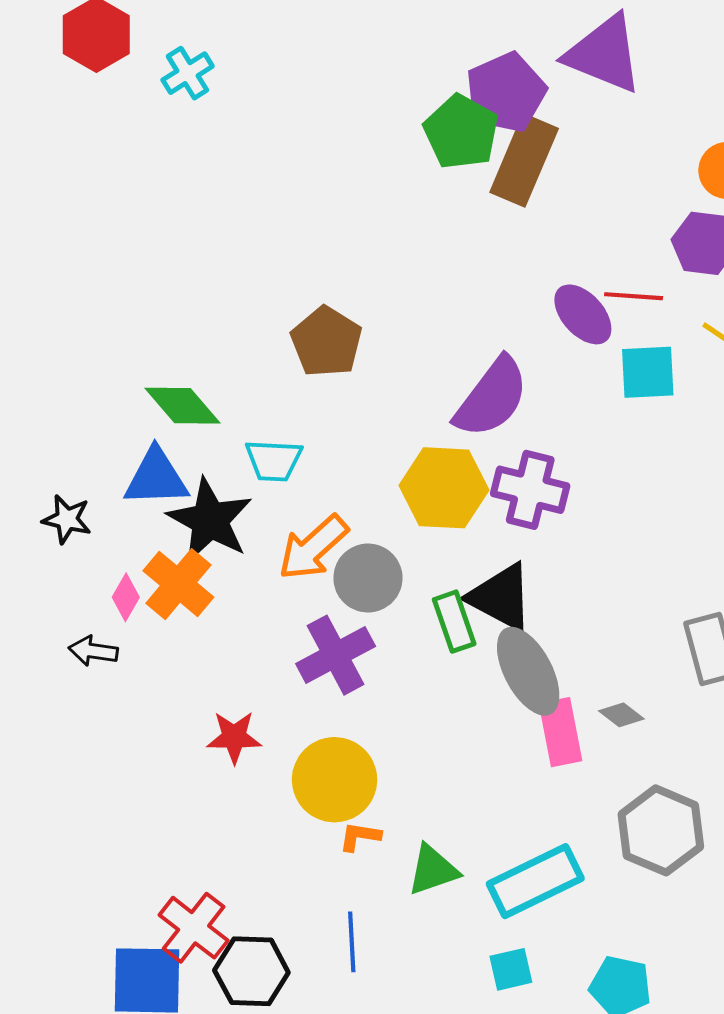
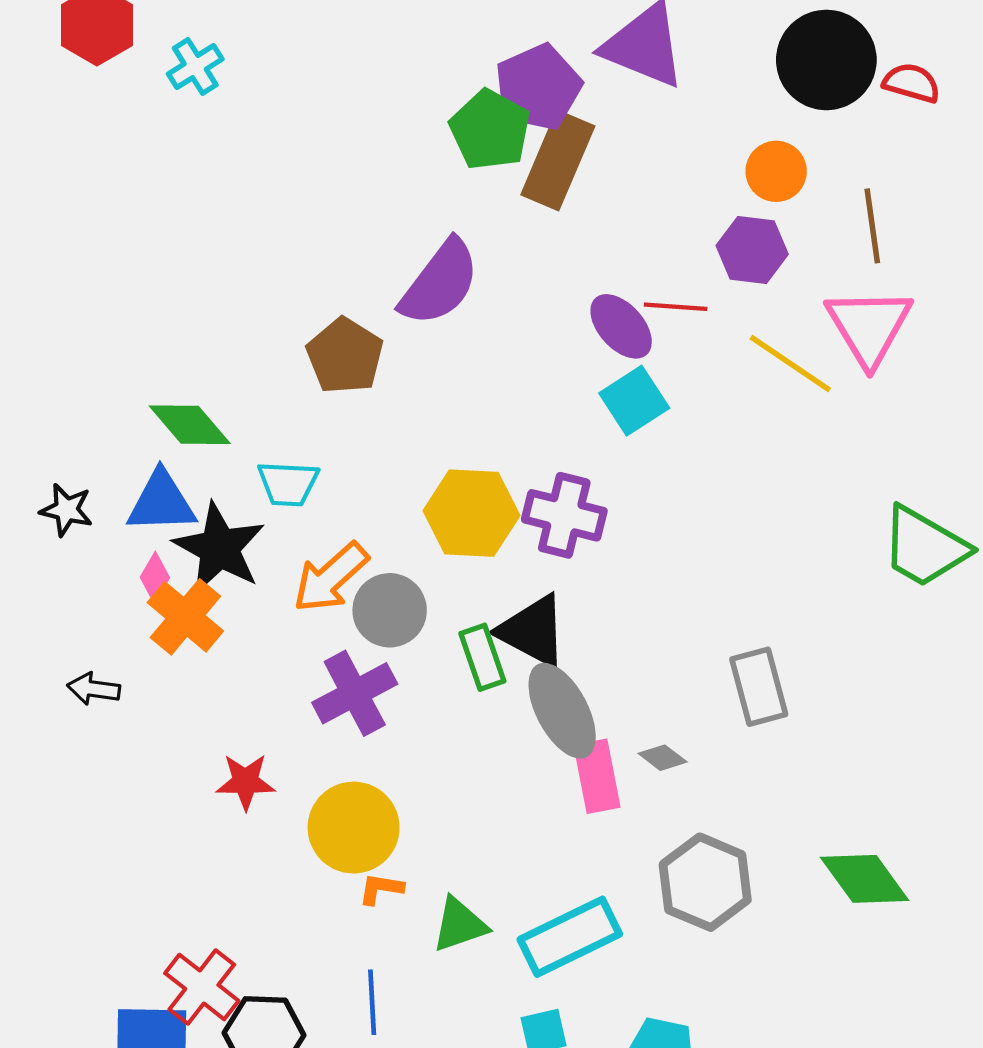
cyan square: (648, 372) -> (634, 401), moved, turned -30
purple semicircle: (492, 398) -> (440, 283), moved
black star: (67, 519) -> (66, 510), moved
pink diamond: (126, 597) -> (155, 578), moved

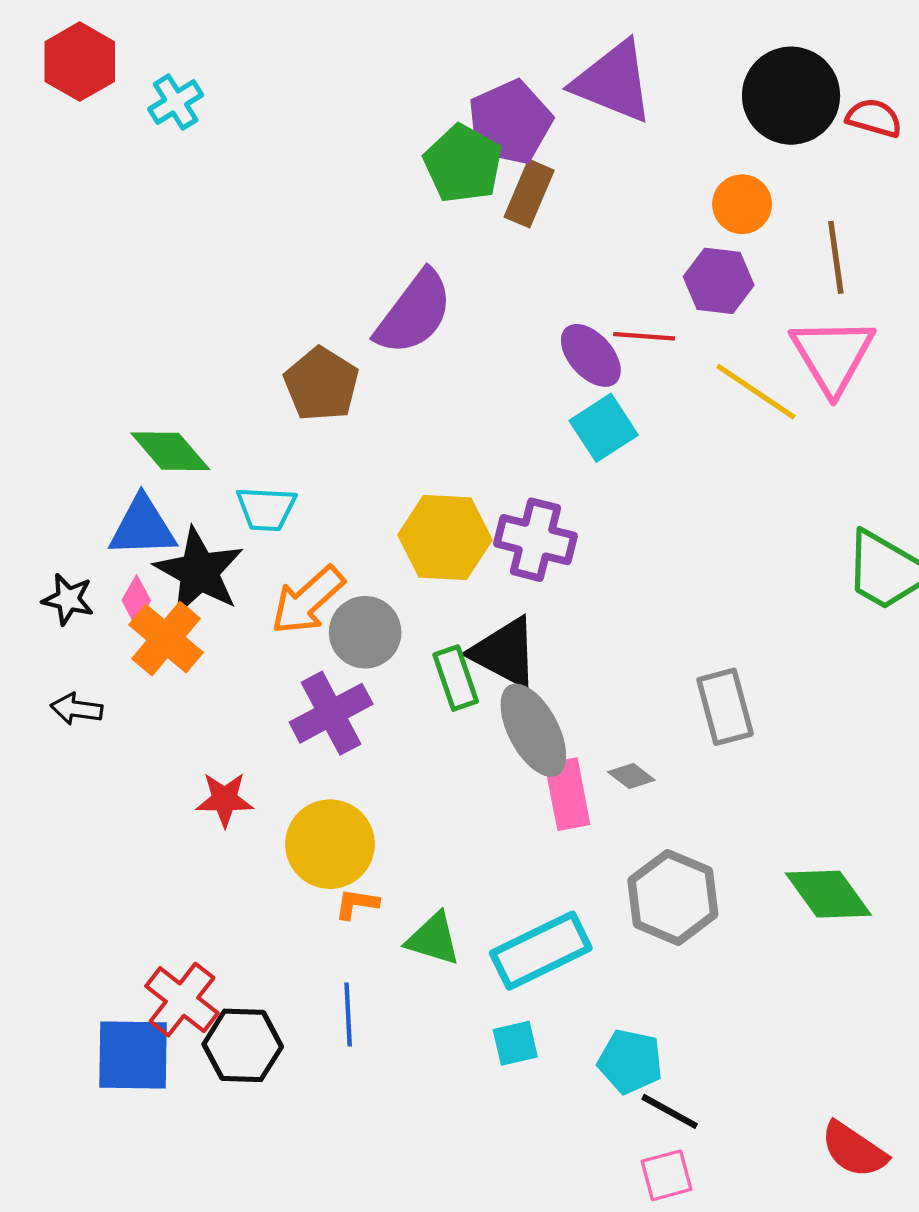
brown rectangle: (558, 160) -> (529, 194), size x0.7
black star: (66, 510) -> (68, 599), moved
green triangle: (459, 925) -> (433, 939), turned 36

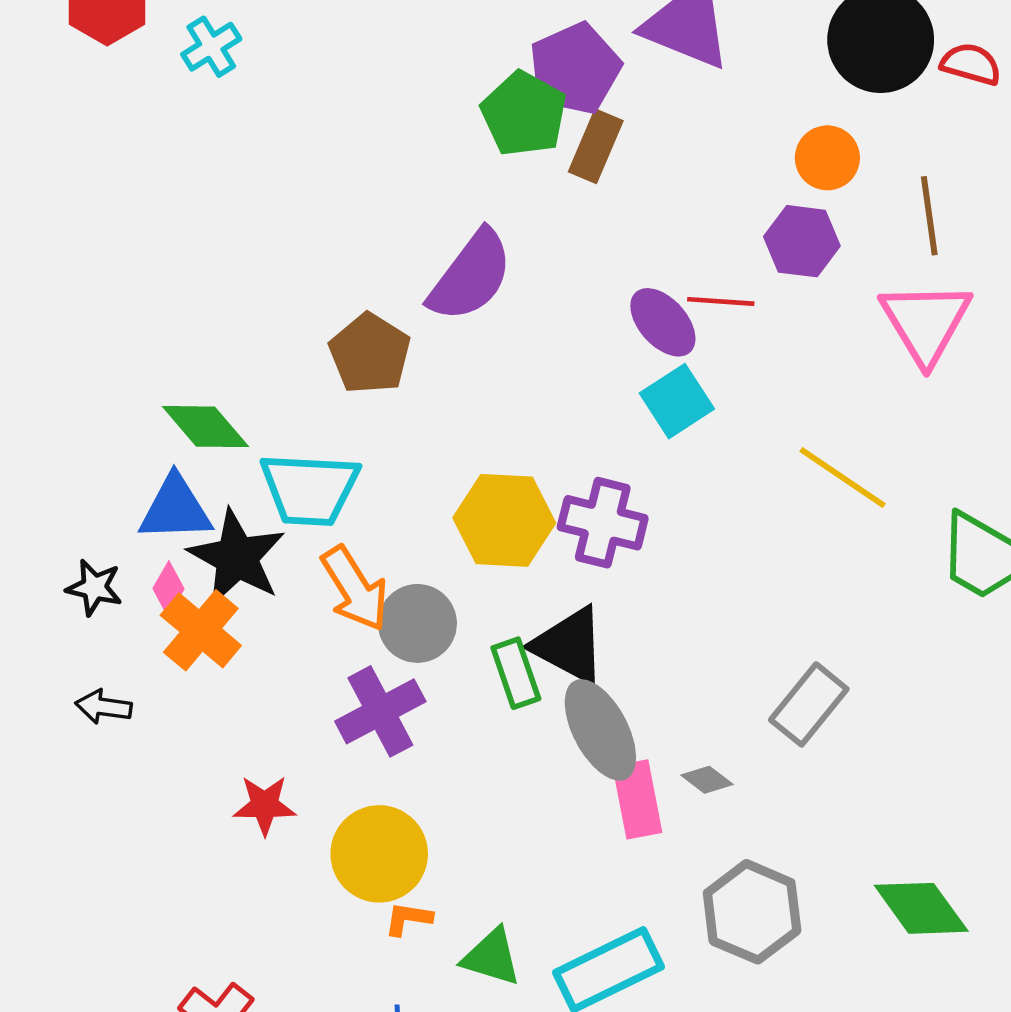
yellow line: (756, 392) -> (842, 477), moved
cyan trapezoid: (266, 509) -> (310, 489), size x1.5
orange arrow: (308, 600) -> (355, 589), turned -80
gray rectangle: (725, 707) -> (809, 704), turned 54

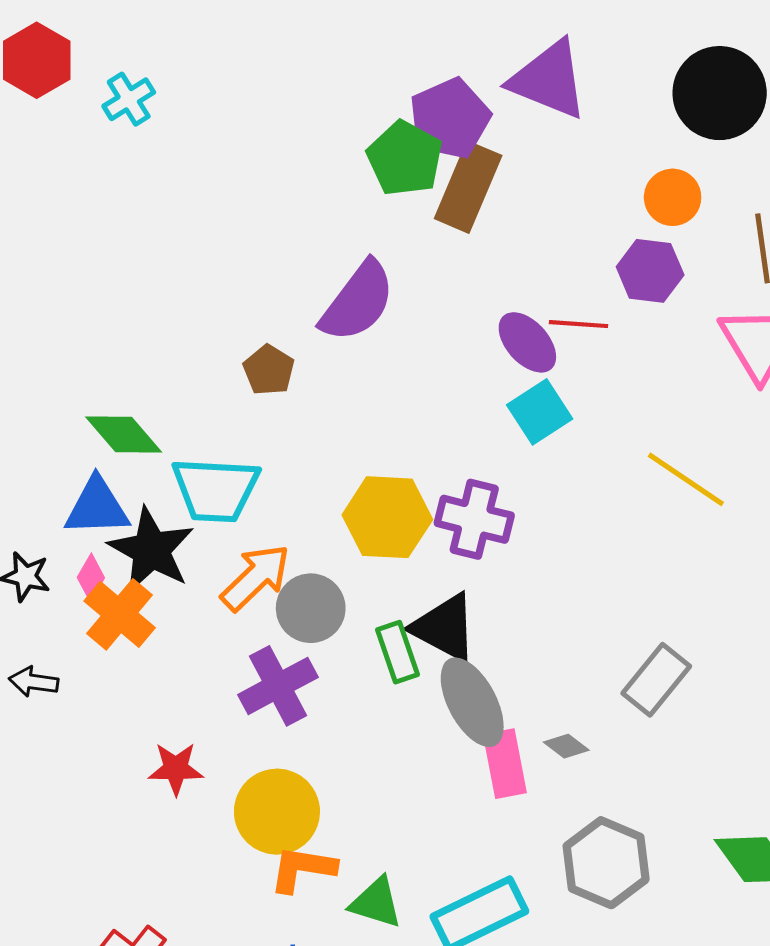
brown rectangle: (596, 146) -> (468, 187), size x1.4
brown pentagon: (370, 354) -> (269, 370), size x0.7
orange arrow: (355, 589) -> (255, 578), turned -102
orange L-shape: (408, 919) -> (302, 869), size x1.6

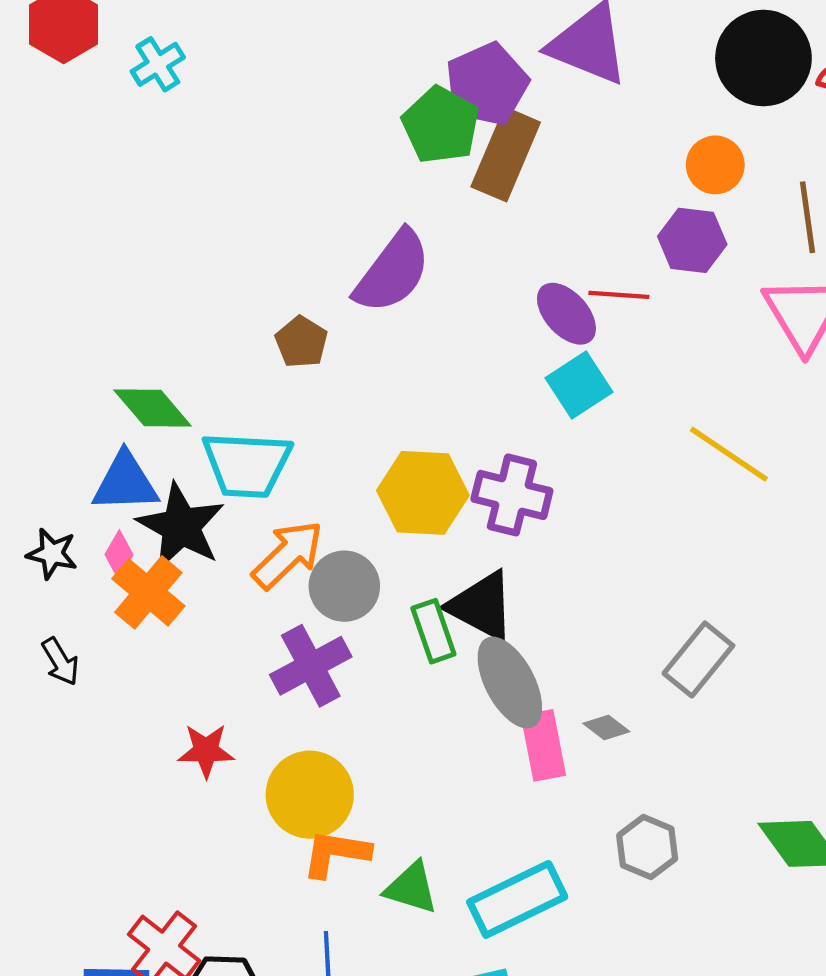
black arrow: (34, 682) -> (60, 662), turned -129
gray hexagon: (606, 863) -> (647, 847), size x0.7

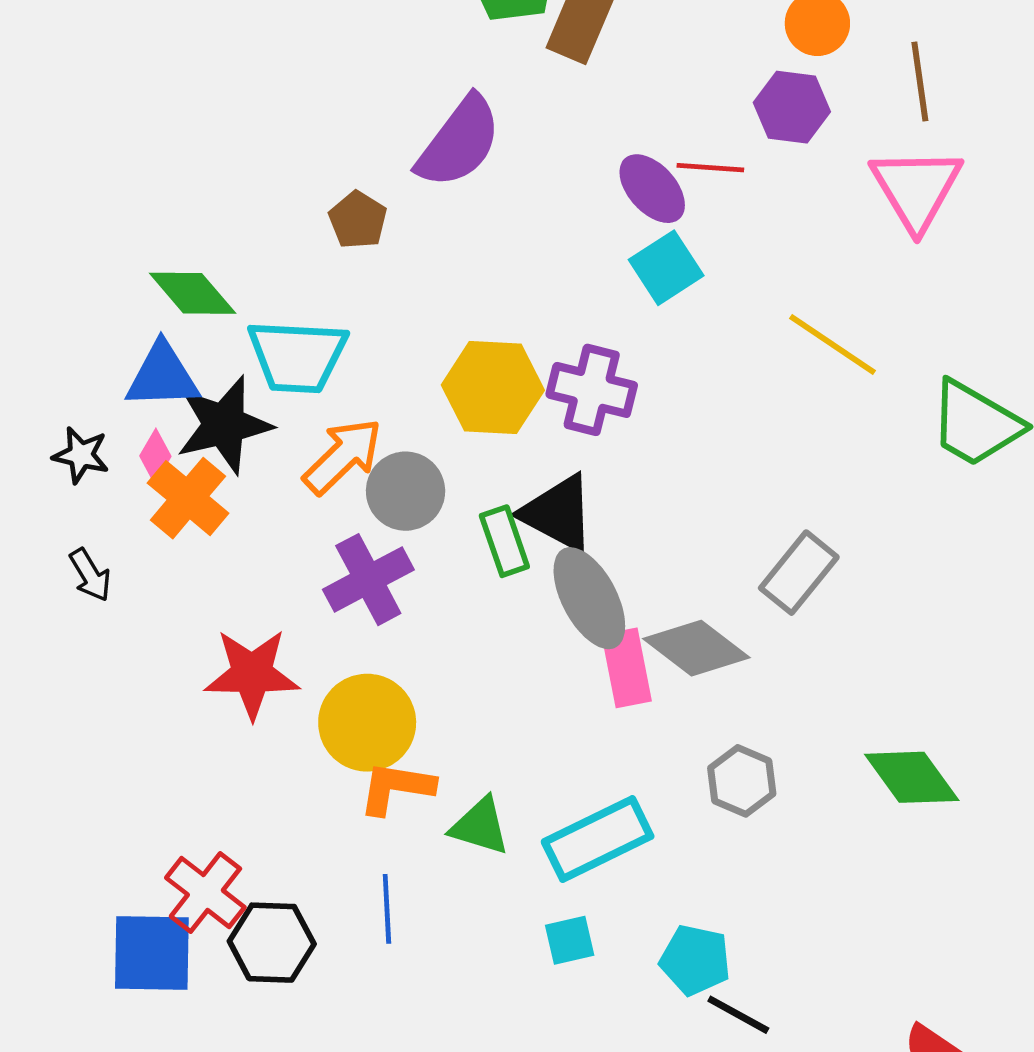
black star: (181, 526) -> (224, 425), turned 30
gray diamond: (606, 728) -> (696, 648), size x2.0
red star: (206, 751) -> (252, 674), size x1.5

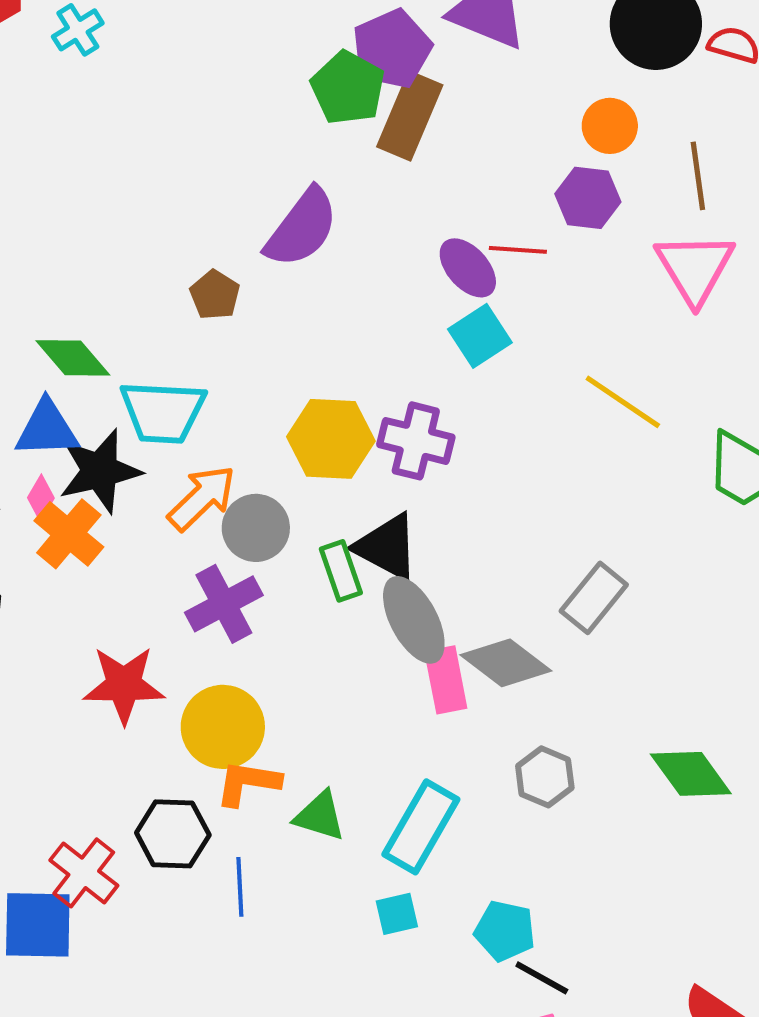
cyan rectangle: (598, 839) -> (421, 827), turned -34
black hexagon: (272, 943) -> (173, 834), moved

